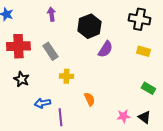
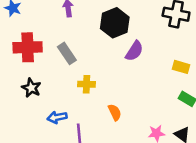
yellow rectangle: (143, 51) -> (181, 67), moved

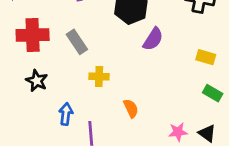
blue arrow: (57, 117) -> (66, 114), turned 108

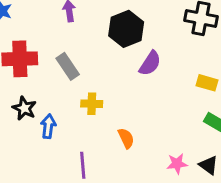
blue arrow: (66, 114) -> (48, 126), moved

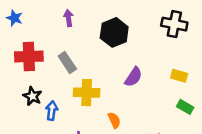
purple semicircle: (150, 63) -> (133, 77), moved
yellow cross: (92, 104) -> (87, 93), size x1.5

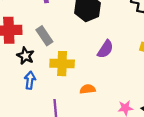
black star: (32, 96) -> (25, 56), moved
orange semicircle: (114, 120) -> (88, 89), turned -72

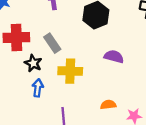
purple semicircle: (105, 49) -> (114, 57), turned -108
orange semicircle: (88, 89) -> (108, 105), moved

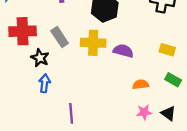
yellow cross: (70, 71) -> (93, 43), moved
orange semicircle: (108, 105) -> (141, 84), moved

